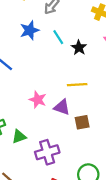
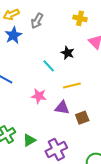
blue star: (30, 30) -> (13, 35), moved
cyan line: (58, 37) -> (49, 66), moved
pink star: (38, 100) -> (39, 96), moved

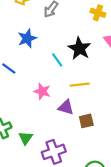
blue star: (13, 35) -> (27, 38), moved
black star: (67, 53) -> (79, 48), size x1.5
green triangle: (29, 140) -> (26, 138), turned -32

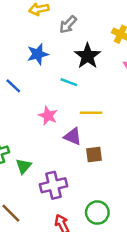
black star: (79, 48) -> (87, 56), moved
cyan line: (57, 60) -> (69, 82), turned -40

